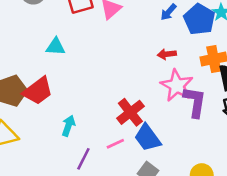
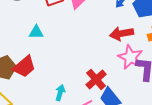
red arrow: (167, 54) -> (122, 34), size x1.6
cyan arrow: (68, 126) -> (60, 93), moved

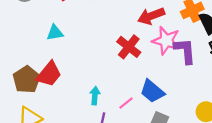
red cross: (96, 79) -> (129, 47), moved

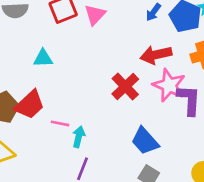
pink line: (126, 103) -> (60, 123), moved, turned 42

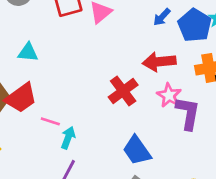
cyan triangle: (43, 58) -> (28, 52), moved
pink star: (169, 85) -> (169, 95), size x0.7

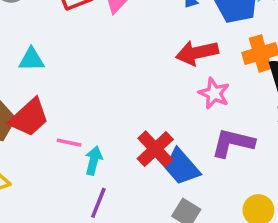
red cross: (123, 91) -> (155, 149), moved
purple L-shape: (188, 113) -> (233, 143), moved, turned -80

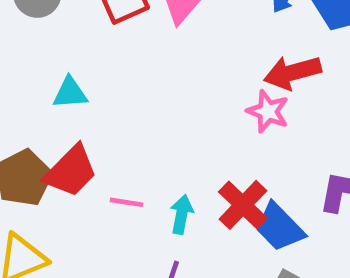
pink star: (214, 93) -> (268, 111), moved
cyan arrow: (94, 161) -> (182, 214), moved

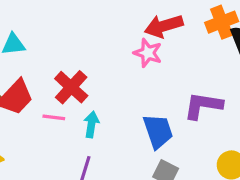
red cross: (243, 205) -> (71, 87), moved
blue trapezoid: (279, 227) -> (158, 131), turned -153

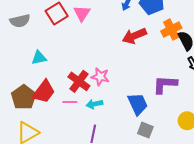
pink star: (148, 53) -> (100, 77), moved
cyan arrow: (91, 124) -> (94, 104), turned -105

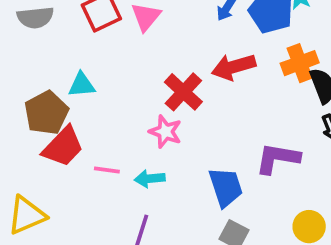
cyan triangle: (39, 58) -> (82, 85), moved
red cross: (79, 81) -> (183, 92), moved
brown pentagon: (24, 97) -> (46, 113), moved

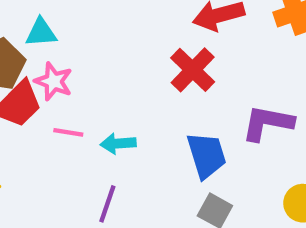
red cross: (183, 92) -> (193, 70), moved
pink star: (165, 132) -> (54, 81), moved

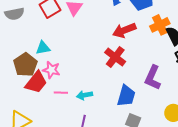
purple L-shape: (268, 123) -> (153, 78), turned -70
blue trapezoid: (206, 155) -> (126, 96), turned 40

